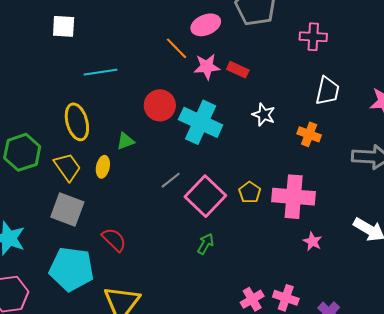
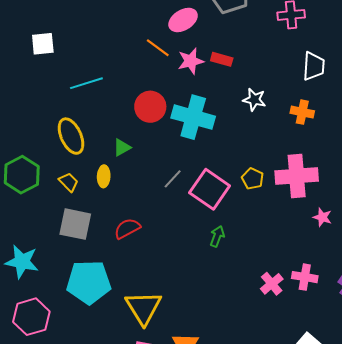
yellow trapezoid: (67, 167) -> (69, 182), size x0.7
red semicircle: (114, 240) -> (127, 229), moved, turned -64

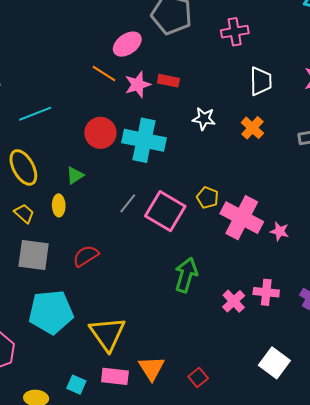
orange cross: (302, 112) -> (252, 128), turned 35
pink cross: (297, 176) -> (242, 218), moved, turned 36
green arrow: (217, 236) -> (186, 275), moved, size x1.6

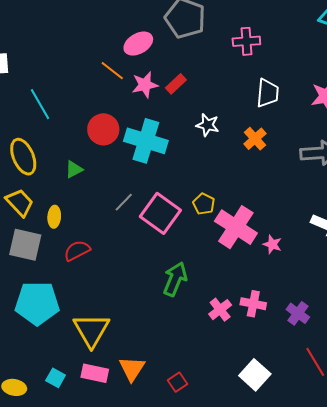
red rectangle: (168, 81) -> (176, 84), turned -60
cyan line: (35, 114) -> (40, 104), turned 76
yellow ellipse: (59, 205) -> (54, 217), moved
yellow trapezoid: (24, 213) -> (20, 203), size x1.4

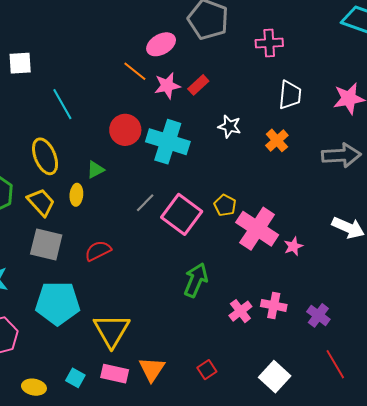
yellow ellipse: (54, 217) -> (76, 195), moved
pink star: (272, 244) -> (293, 246), turned 30
red square: (177, 382) -> (207, 370), moved

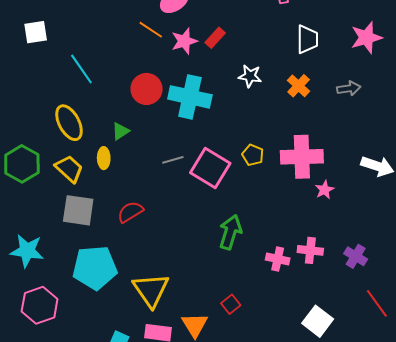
gray arrow: (341, 155) -> (349, 88), moved, size x0.6
gray line: (145, 203) -> (173, 160), turned 35
pink cross: (257, 229) -> (302, 157), moved, turned -30
pink cross: (240, 311) -> (278, 259), turned -35
red square: (207, 370) -> (231, 304), moved

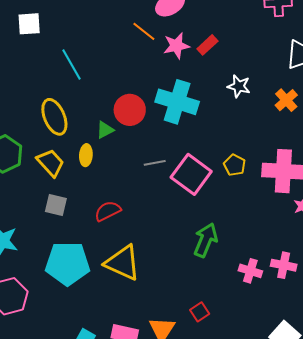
red circle: (147, 89) -> (130, 110), moved
gray square: (78, 210) -> (56, 205), size x0.7
yellow triangle: (151, 290) -> (123, 263), moved, turned -36

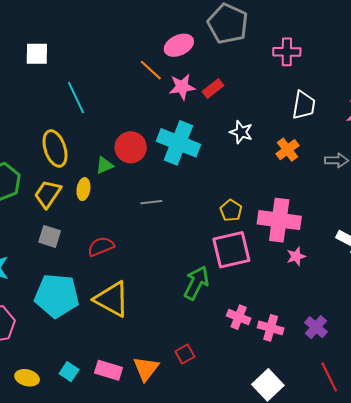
yellow trapezoid: (51, 163) -> (48, 194), turned -108
pink square: (191, 174) -> (231, 250), moved, turned 36
pink cross: (284, 265) -> (271, 328), moved

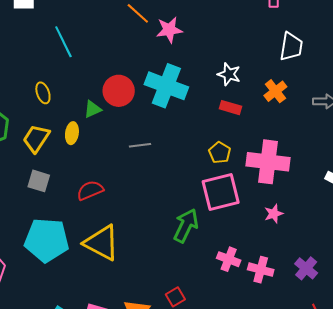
red rectangle: (213, 89) -> (230, 108), moved, turned 55
yellow ellipse: (55, 148) -> (43, 93), size x0.6
pink star: (296, 256) -> (274, 214), moved

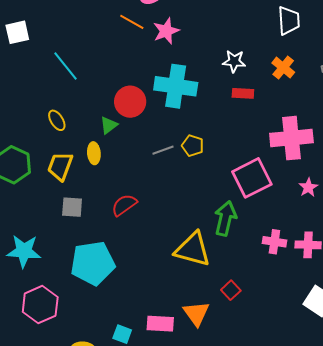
yellow pentagon: (220, 153) -> (193, 146), moved
yellow triangle: (102, 243) -> (193, 249), moved

